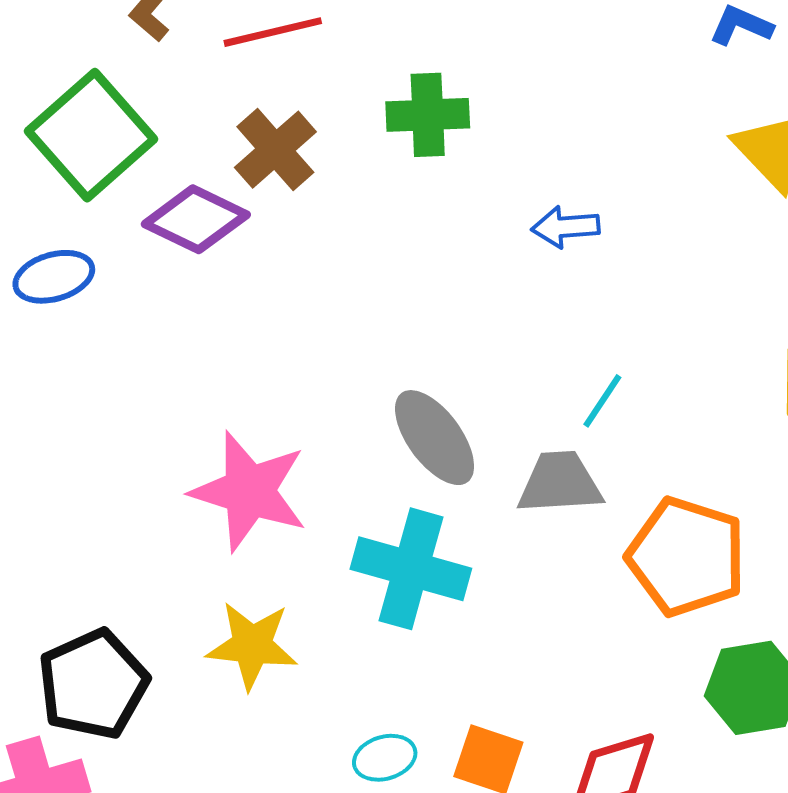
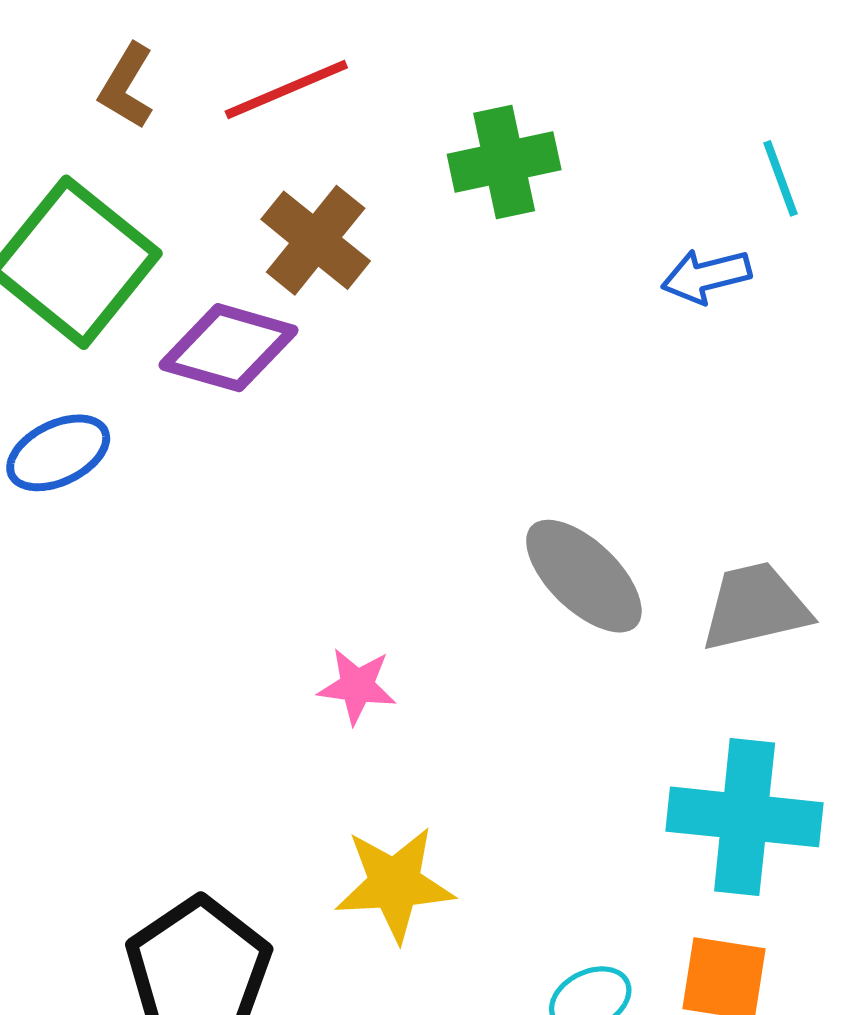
cyan line: (602, 401) -> (780, 178), moved, turned -44
pink star: (249, 491) -> (357, 686), size x0.5
cyan cross: (411, 569) -> (745, 817), moved

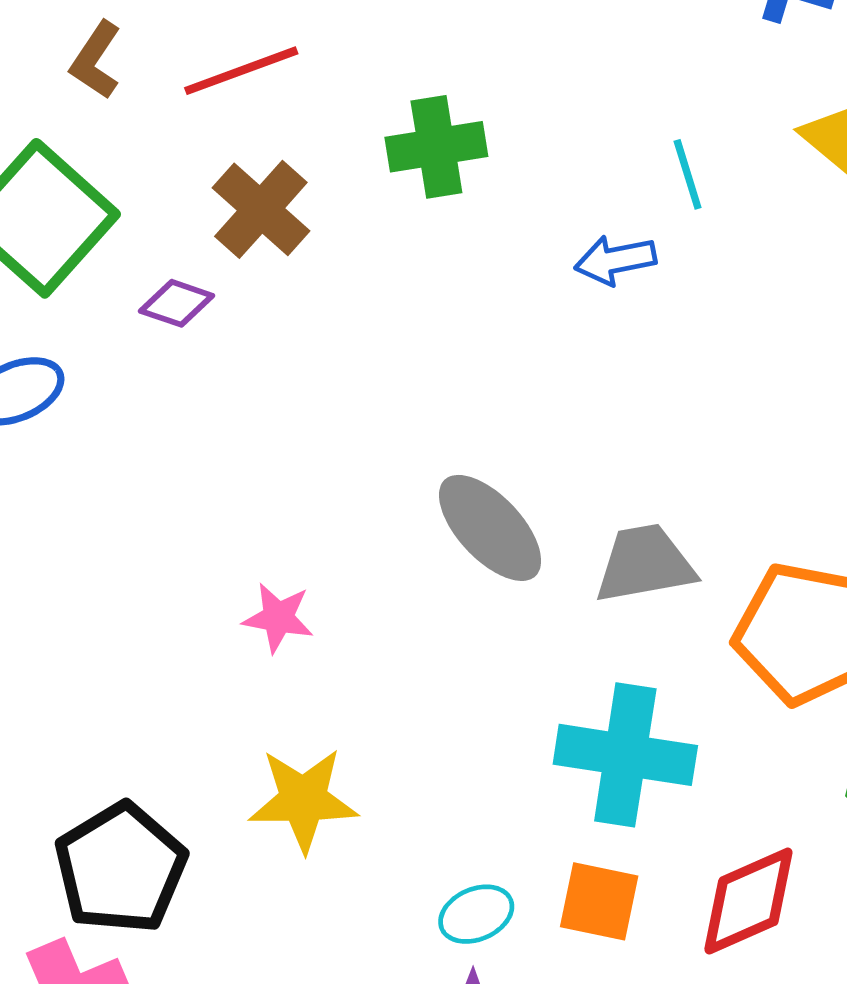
purple diamond: (228, 348) -> (177, 303), size x0.6

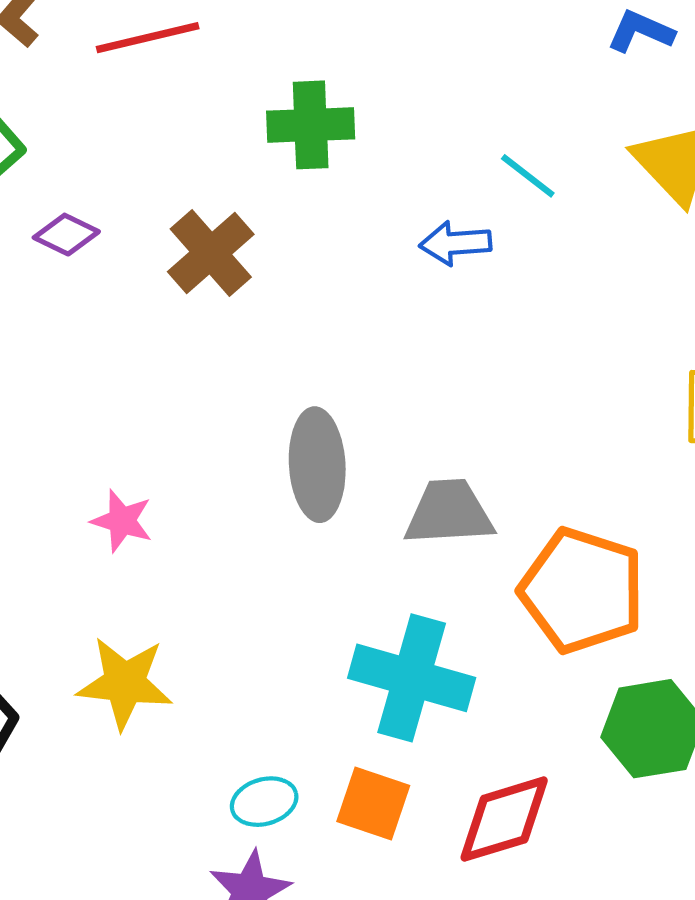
cyan line: (688, 174) -> (528, 176), turned -42
brown cross: (261, 209) -> (211, 253), moved
gray ellipse: (490, 528) -> (317, 465), turned 33

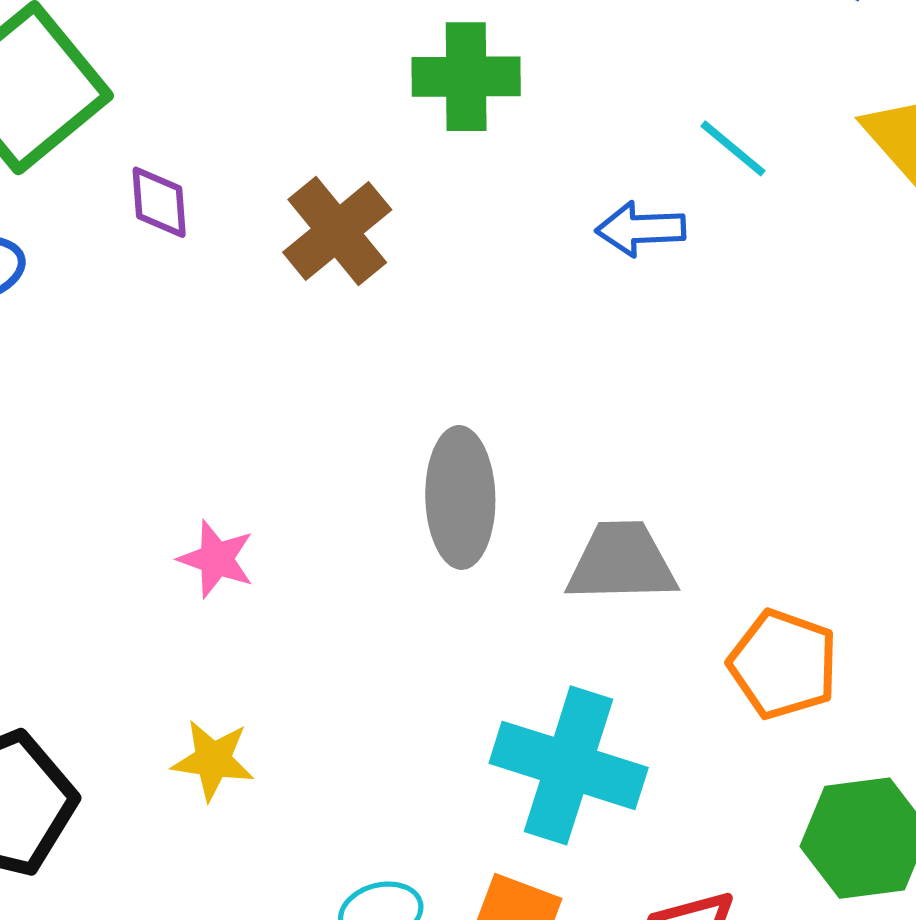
purple diamond: (66, 235) -> (159, 202), turned 58
orange pentagon: (582, 591) -> (783, 664), size x0.7
yellow star: (125, 683) -> (213, 760), size x0.7

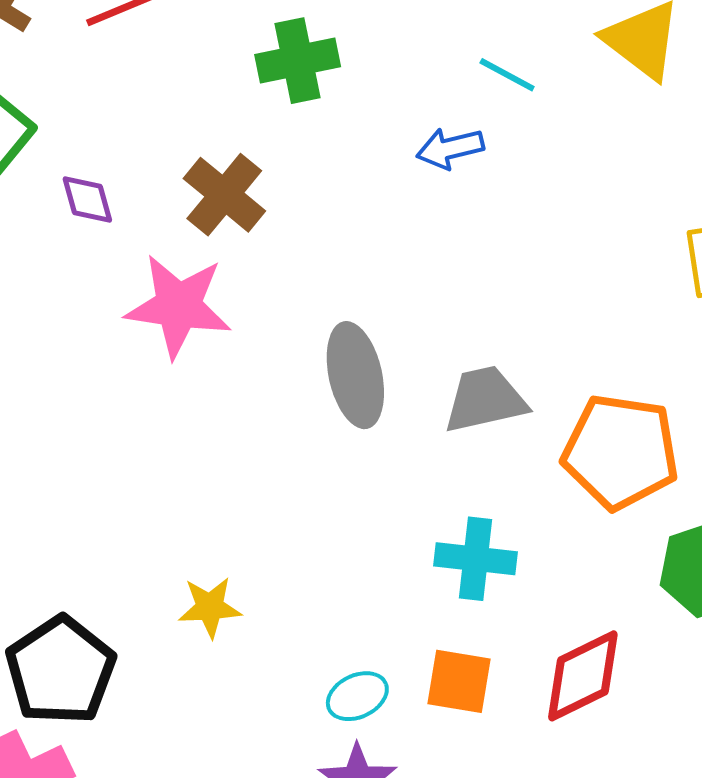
pink star: (216, 559) -> (178, 306), moved, size x1.8
orange pentagon: (783, 664) -> (621, 452), size x1.4
cyan cross: (569, 765) -> (476, 559), size x0.7

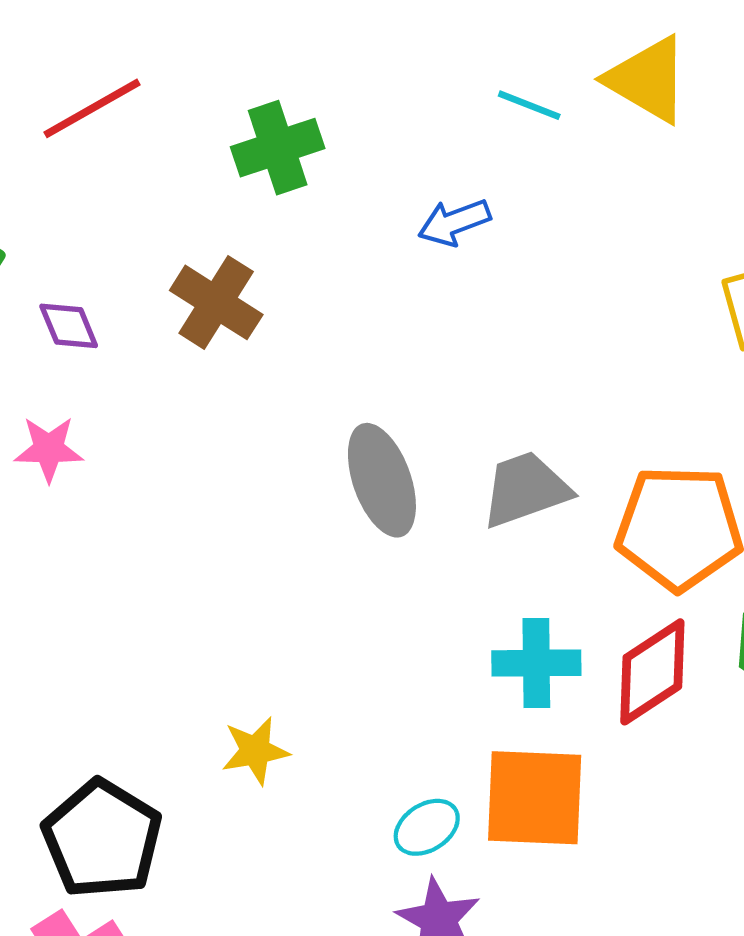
cyan line: (507, 75) -> (529, 105), moved
pink star: (178, 306) -> (49, 449), moved, size x0.6
red diamond: (583, 676) -> (652, 672), moved
orange square: (459, 681) -> (535, 798), size x1.5

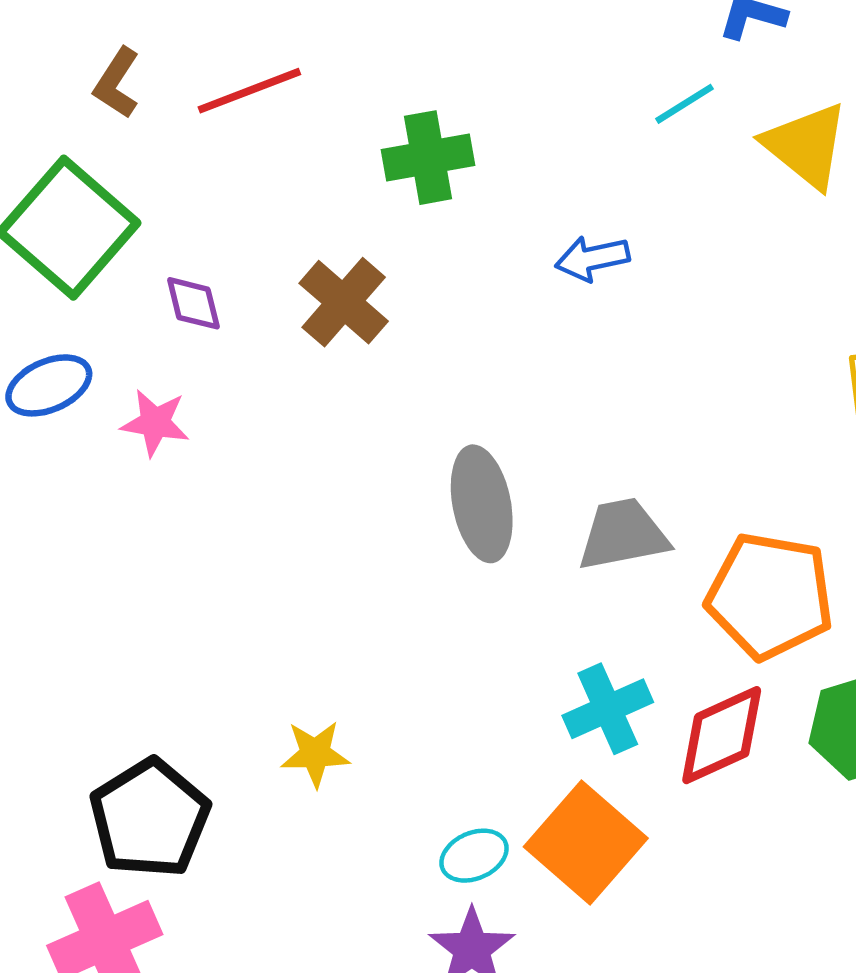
cyan line: (529, 105) -> (684, 104), moved, turned -62
cyan cross: (536, 663) -> (608, 709), turned -32
orange square: (535, 798) -> (586, 842), turned 30

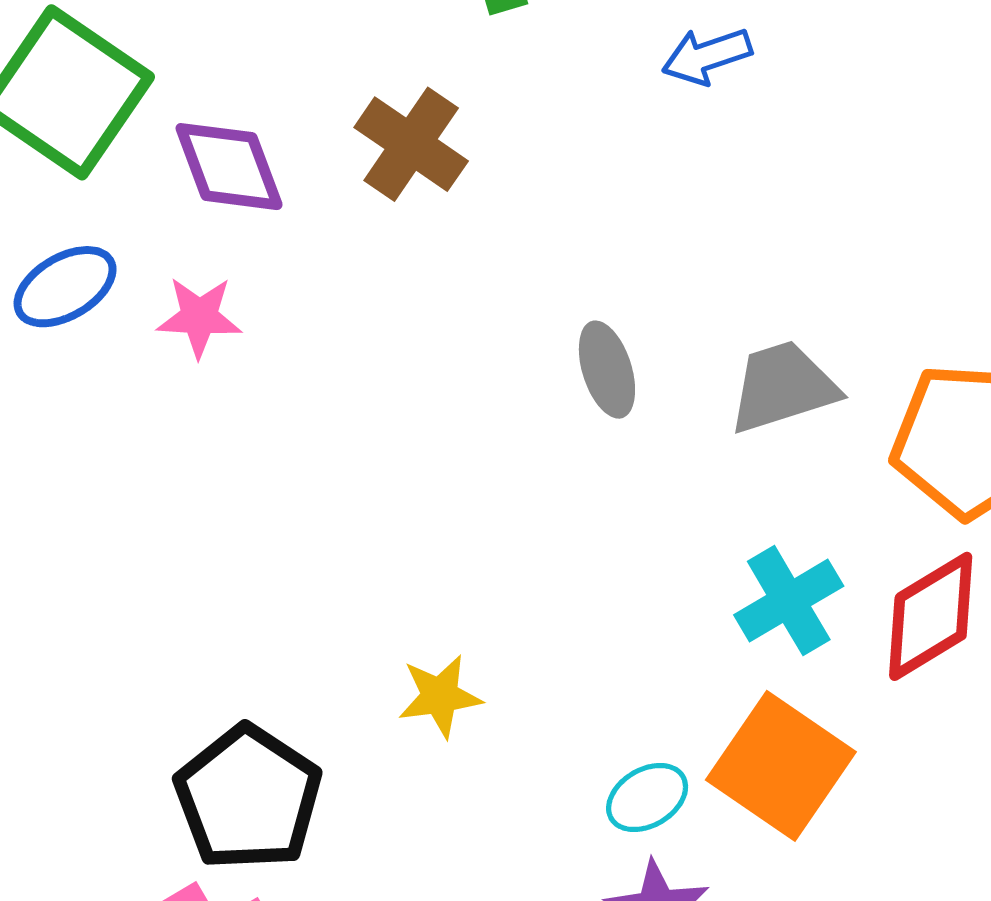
purple diamond: (193, 303) -> (229, 167), size x1.5
gray ellipse: (482, 504) -> (607, 370), size x0.7

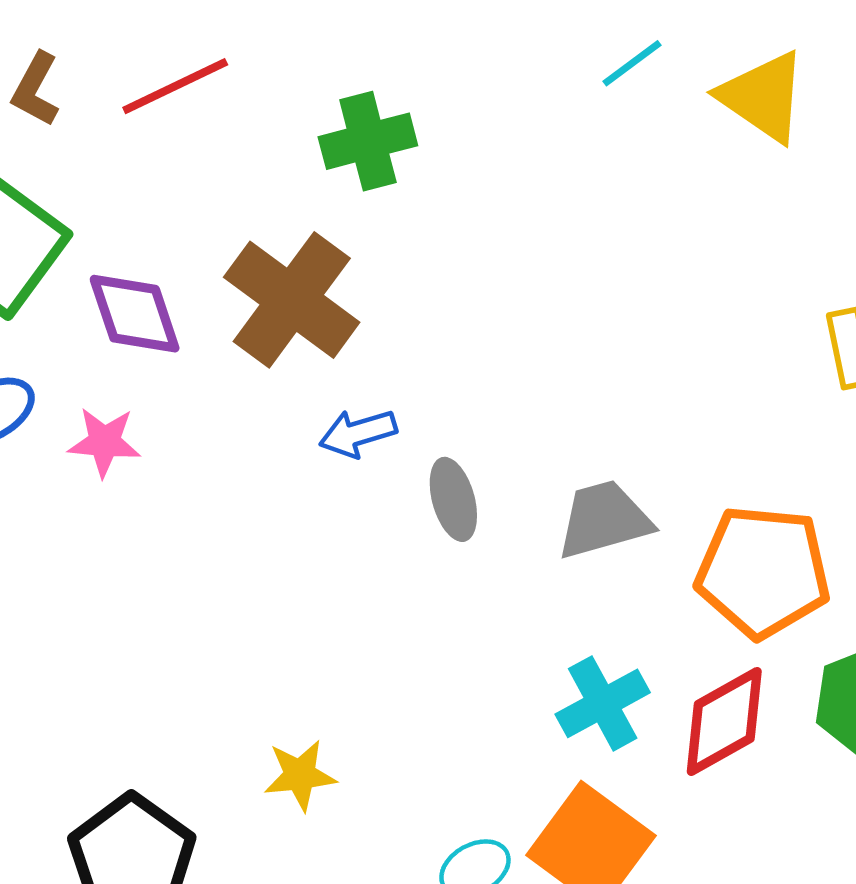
blue arrow: (707, 56) -> (358, 433), moved
brown cross: (411, 144) -> (292, 300), size x1.4

